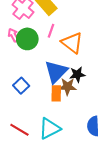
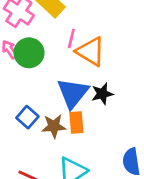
pink line: (51, 31) -> (71, 38), moved
brown star: (67, 87) -> (54, 126), moved

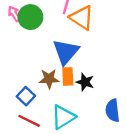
black star: (102, 94) -> (85, 82), moved, turned 30
blue square: (27, 117) -> (26, 96), moved

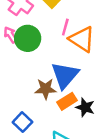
orange rectangle: (68, 76) -> (67, 101), turned 60
brown star: (49, 79) -> (46, 89), moved

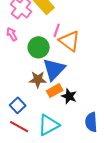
green circle: (28, 38) -> (39, 47), moved

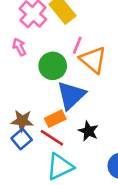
brown star: (38, 79) -> (22, 121), moved
orange rectangle: (55, 91) -> (55, 119), moved
red line: (19, 127) -> (52, 138), moved

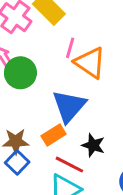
green circle: (53, 66) -> (20, 73), moved
red line: (52, 138) -> (69, 165), moved

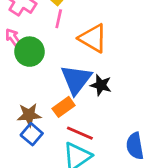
pink line: (70, 48) -> (59, 19), moved
black star: (93, 145) -> (101, 85), moved

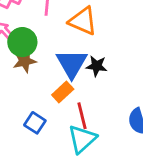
brown star: (29, 115) -> (25, 61), moved
red line: (80, 133) -> (82, 116), turned 60

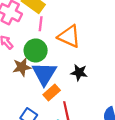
green circle: (22, 42) -> (36, 50), moved
blue triangle: (72, 64) -> (44, 74), moved

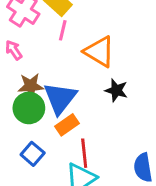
green circle: (36, 50) -> (29, 108), moved
black star: (79, 72) -> (116, 90), moved

